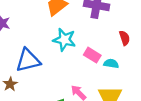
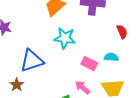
pink rectangle: (92, 55) -> (89, 64), moved

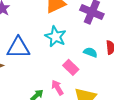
cyan semicircle: (111, 57) -> (90, 52), moved

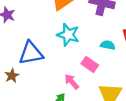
pink arrow: (57, 87) -> (72, 82), moved

